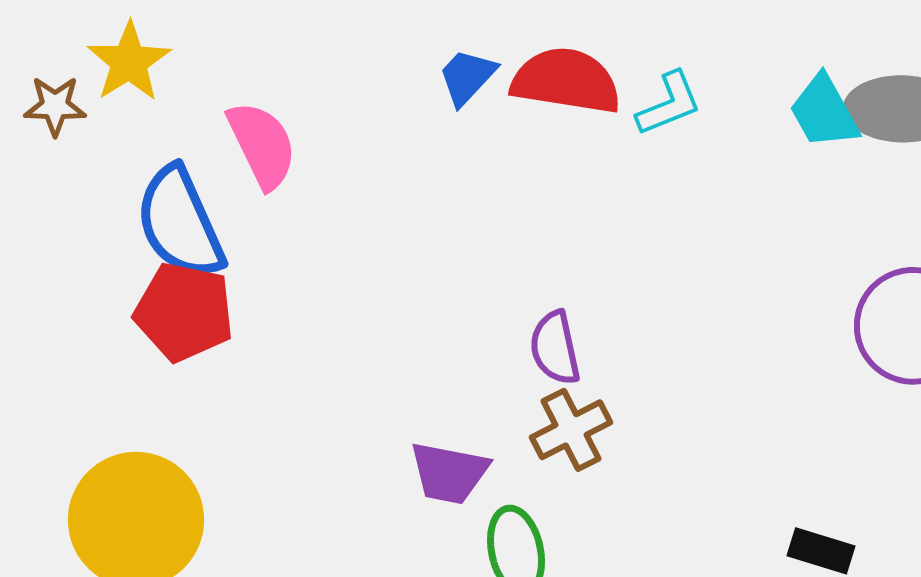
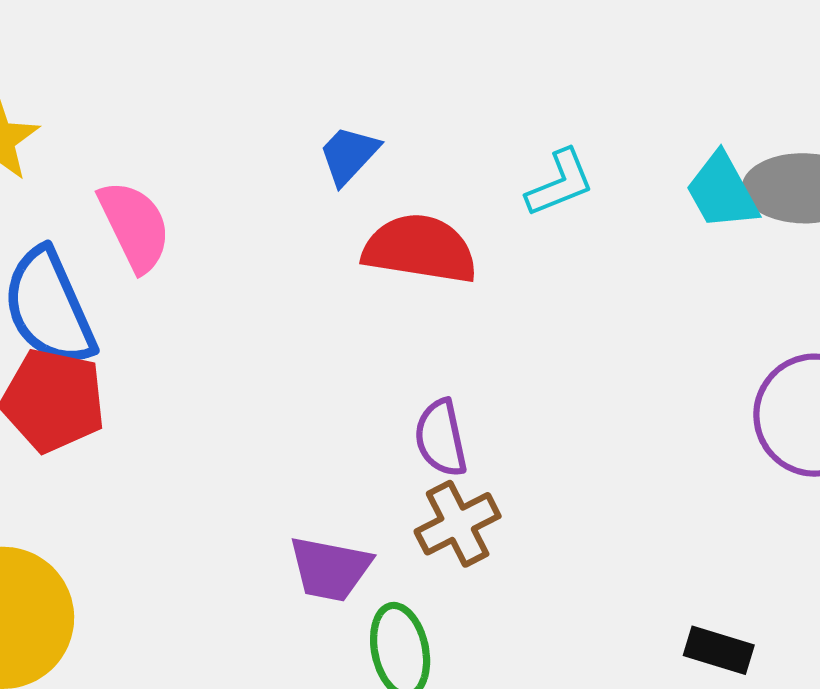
red semicircle: (566, 81) -> (420, 249), moved

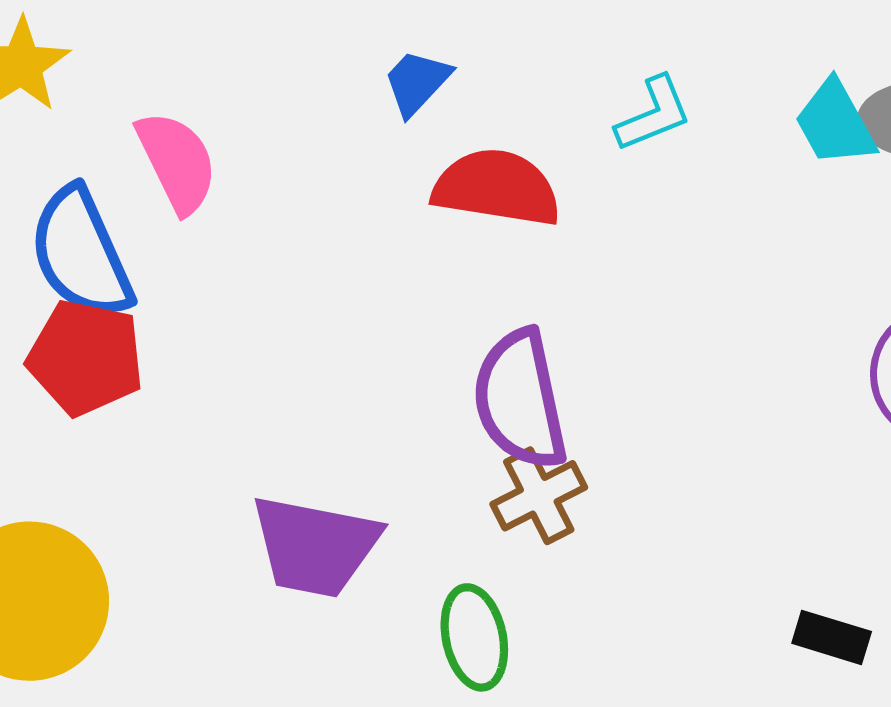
purple semicircle: (441, 438) -> (520, 400), size x1.6
purple trapezoid: (330, 569) -> (315, 546), moved, size x1.4

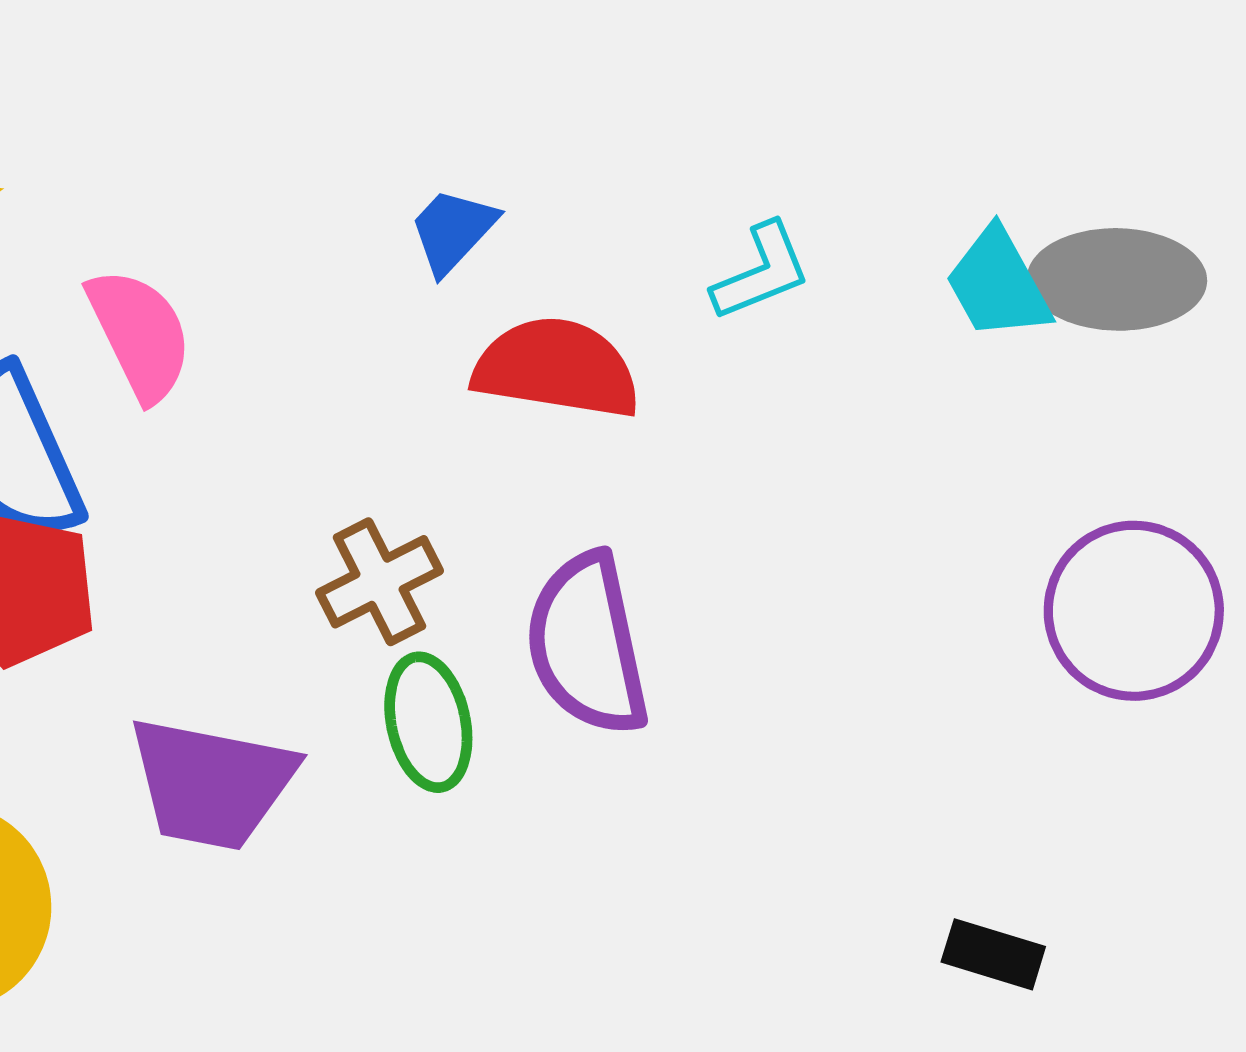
brown cross: (539, 496) -> (379, 582), moved
purple trapezoid: (315, 546) -> (212, 783), moved
green ellipse: (474, 637) -> (428, 722), moved

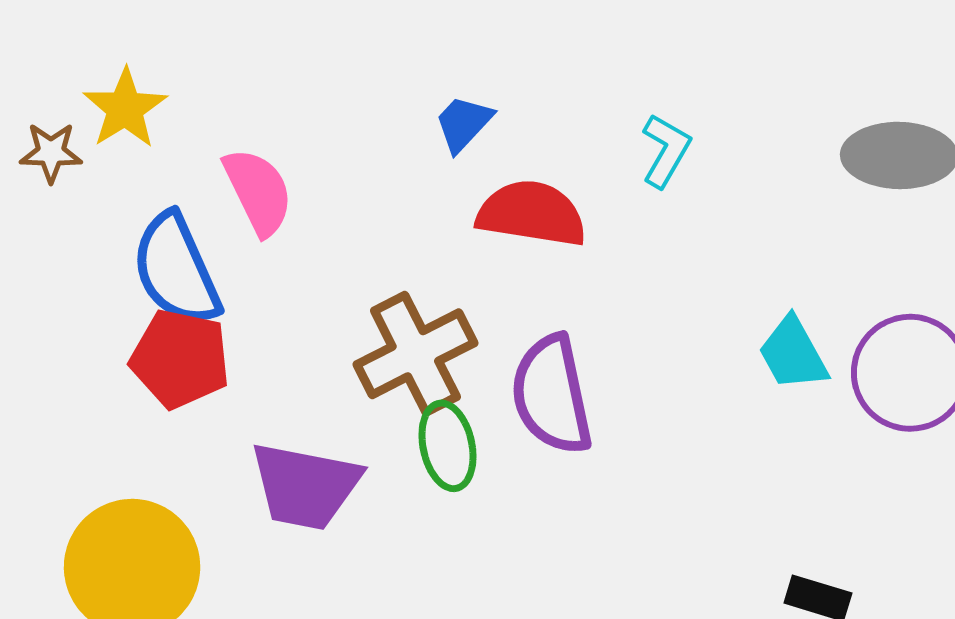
cyan L-shape: (761, 272) -> (666, 150), turned -38
cyan trapezoid: (998, 284) -> (793, 354), moved
brown cross: (379, 582) -> (415, 354), size x1.5

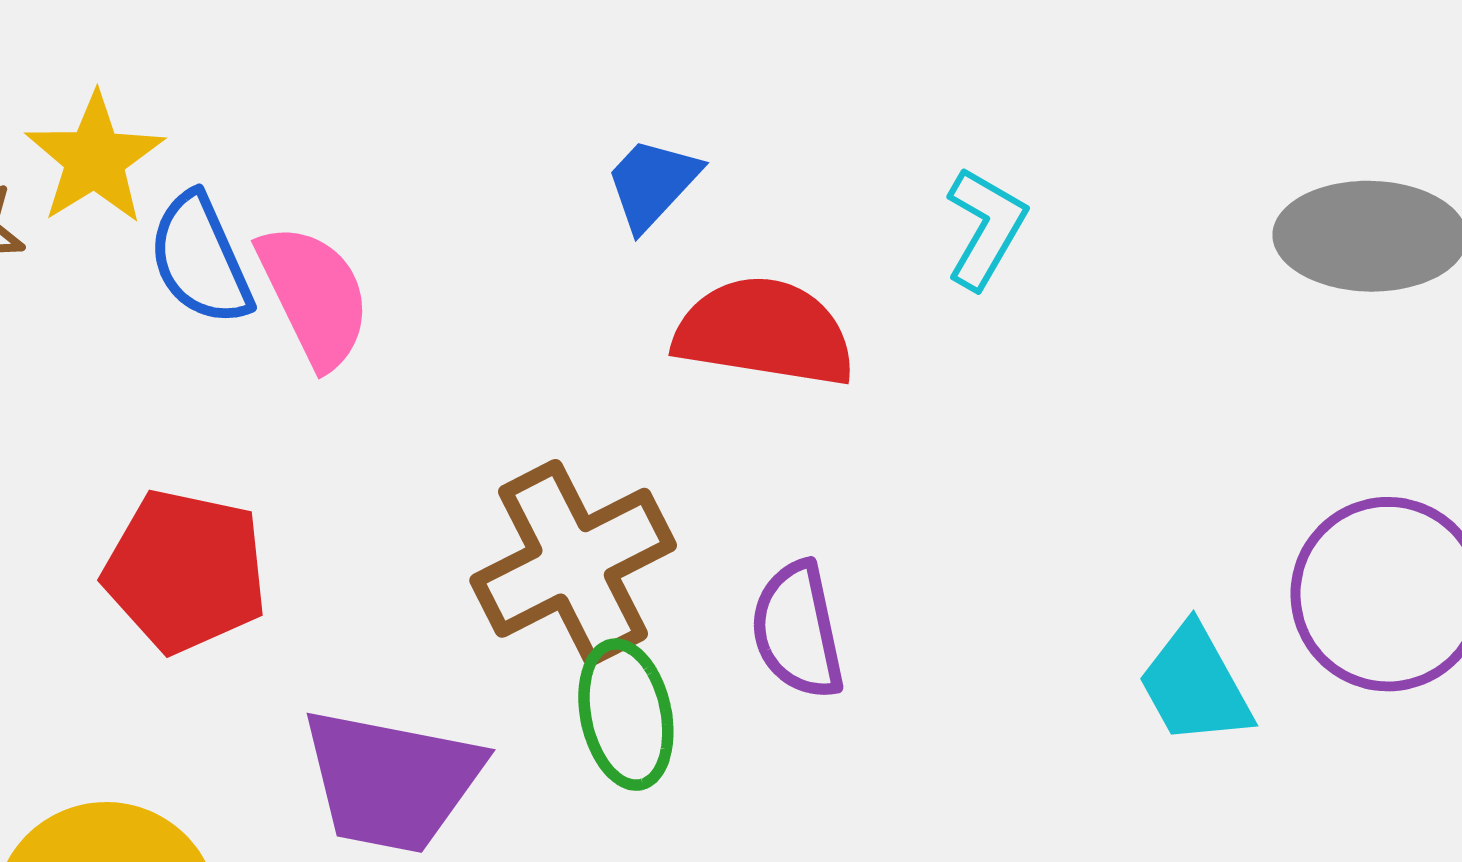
blue semicircle: (176, 270) -> (200, 259), moved, size x0.7
cyan trapezoid: (793, 354) -> (1195, 685), moved
purple semicircle: (552, 395) -> (797, 630), size x0.7

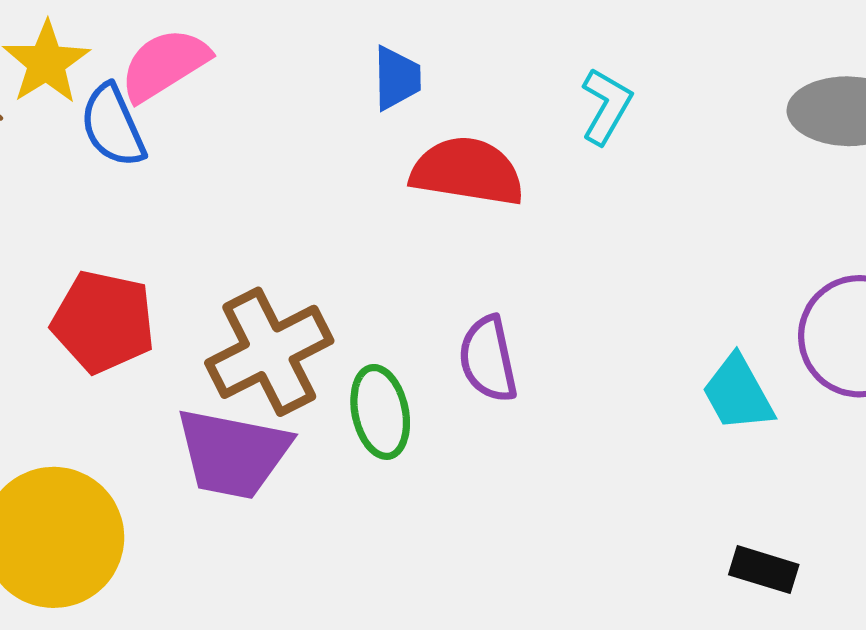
blue trapezoid: (652, 183) -> (397, 78), turned 136
pink semicircle: (314, 296) -> (165, 65), moved, turned -96
brown cross: (573, 563) -> (269, 352), moved

